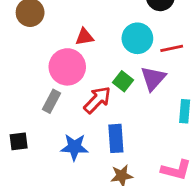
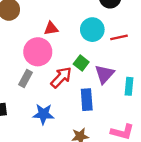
purple triangle: (153, 78) -> (105, 74), moved
blue rectangle: (116, 138) -> (87, 100), moved

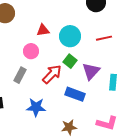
cyan circle: (92, 30) -> (70, 36), moved
pink circle: (38, 52) -> (31, 51), size x0.6
blue rectangle: (87, 100) -> (75, 94), turned -66

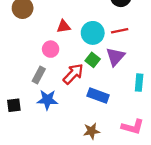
red line: (104, 38) -> (120, 31), moved
purple triangle: (91, 71) -> (115, 57), moved
blue star: (36, 107) -> (47, 100), moved

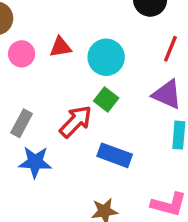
red line: (120, 31) -> (170, 49), moved, turned -56
pink circle: (51, 49) -> (22, 54), moved
purple triangle: (115, 57) -> (167, 94), moved, turned -48

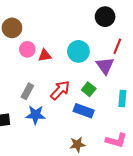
red triangle: (60, 47) -> (45, 56), moved
purple triangle: (167, 94) -> (105, 66), moved, turned 30
green square: (106, 100) -> (89, 89), moved

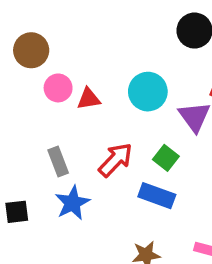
gray rectangle: (27, 91) -> (58, 162), turned -49
blue star: (35, 115) -> (72, 203), turned -30

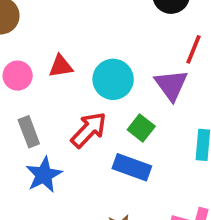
pink circle: (58, 88) -> (18, 76), moved
cyan circle: (148, 92) -> (113, 79), moved

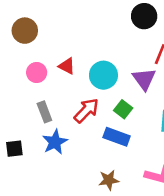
red triangle: (61, 66) -> (67, 66), turned 36

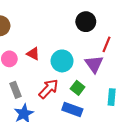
black circle: (144, 16) -> (86, 22), moved

